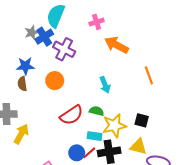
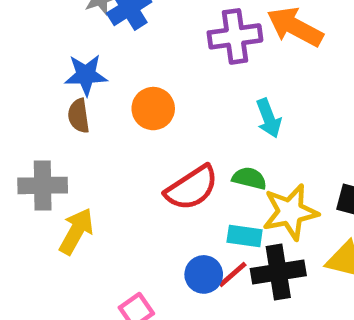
purple cross: (64, 49) -> (235, 36), moved, turned -35

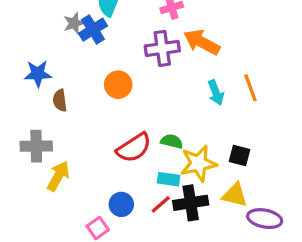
blue star: (86, 75) -> (38, 74), moved
orange circle: (153, 109) -> (118, 85), moved
cyan arrow: (269, 118) -> (216, 93), moved
blue circle: (204, 274) -> (121, 204), moved

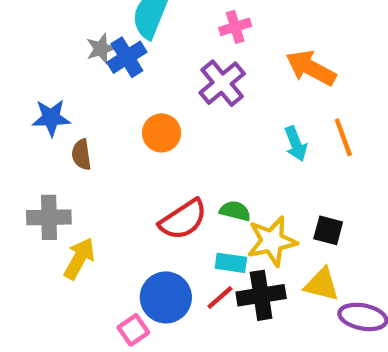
orange arrow: (202, 42) -> (311, 68), moved
purple cross: (162, 48) -> (222, 83), turned -32
blue circle: (121, 204) -> (166, 297), size x1.5

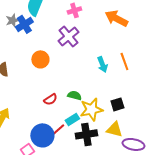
orange arrow: (311, 68) -> (116, 18), moved
red semicircle: (183, 220) -> (50, 99), size x0.6
black square: (328, 230) -> (117, 104), turned -32
cyan rectangle: (231, 263) -> (72, 119), turned -40
red line: (220, 297) -> (58, 129), moved

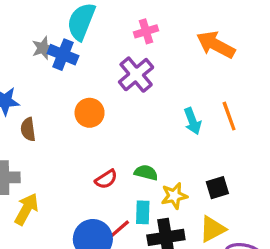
blue cross: (24, 24) -> (63, 55), turned -36
yellow star: (91, 109) -> (174, 196), size x0.7
cyan rectangle: (72, 119) -> (143, 212), turned -56
yellow triangle: (114, 129) -> (212, 229), turned -42

